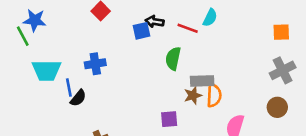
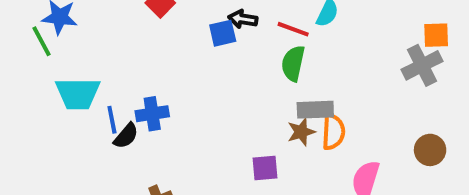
green semicircle: (173, 59) -> (293, 63), moved
blue cross: (95, 64) -> (152, 114), moved
gray cross: (283, 70) -> (422, 65), moved

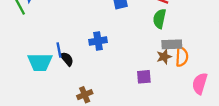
cyan trapezoid: (78, 94) -> (40, 62), moved
blue cross: (152, 114) -> (98, 41), moved
black semicircle: (126, 136) -> (67, 59), turned -80

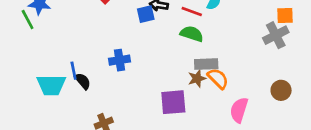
green semicircle: (160, 19) -> (192, 34), turned 96
orange semicircle: (182, 57) -> (218, 78), turned -48
purple square: (144, 77) -> (173, 102), size x1.5

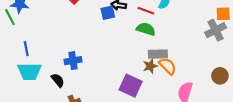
blue cross: (119, 60) -> (73, 61), moved
blue line: (74, 71) -> (26, 49), moved
black semicircle: (83, 81) -> (58, 80), moved
purple square: (173, 102) -> (131, 86), turned 30

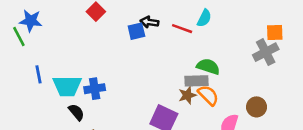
green semicircle: (146, 29) -> (208, 66), moved
cyan trapezoid: (29, 72) -> (67, 86), moved
brown circle: (220, 76) -> (257, 107), moved

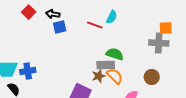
black arrow: (149, 22) -> (53, 14), moved
gray cross: (266, 52) -> (159, 43), turned 30
brown circle: (257, 107) -> (152, 77), moved

